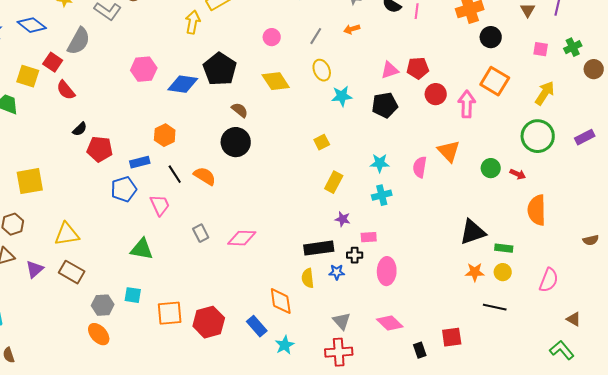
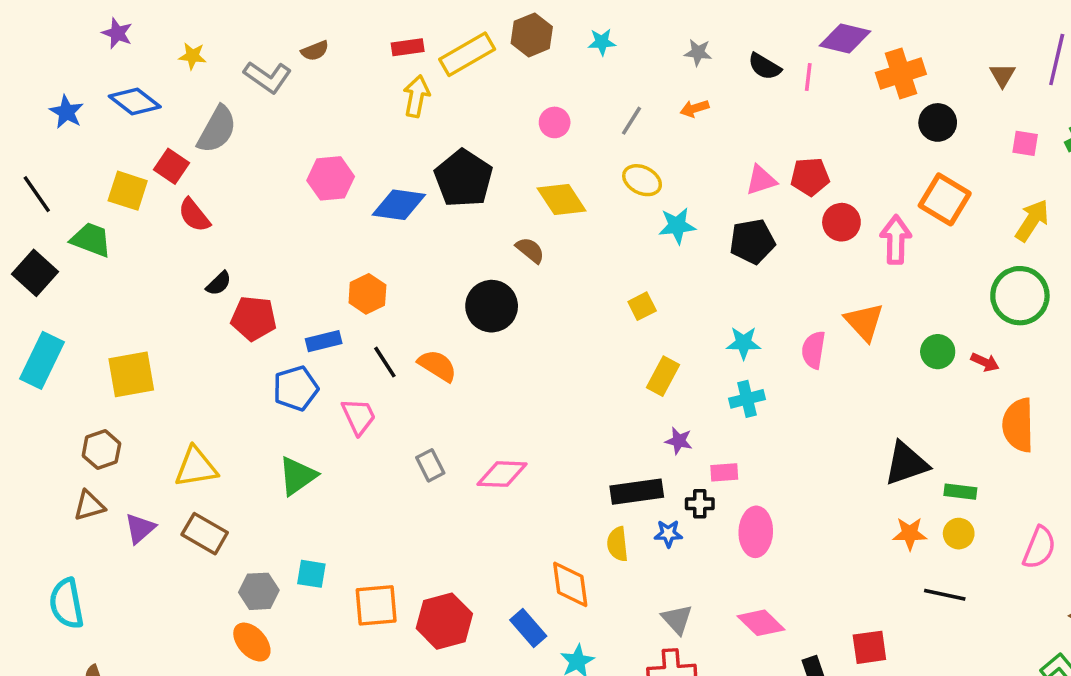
yellow ellipse: (322, 70) -> (642, 180), turned -40
brown semicircle: (240, 110) -> (530, 250), moved
green triangle: (142, 249) -> (297, 476), moved, turned -45

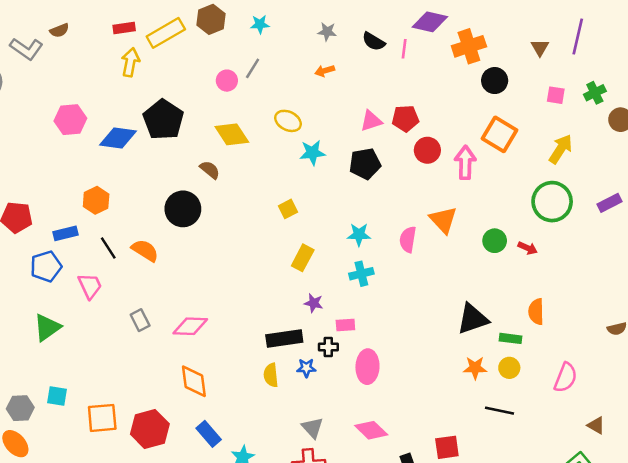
gray line: (632, 121) -> (253, 68), moved
orange semicircle: (1018, 425) -> (536, 312), moved, size x0.7
orange diamond: (570, 584) -> (194, 381), moved

